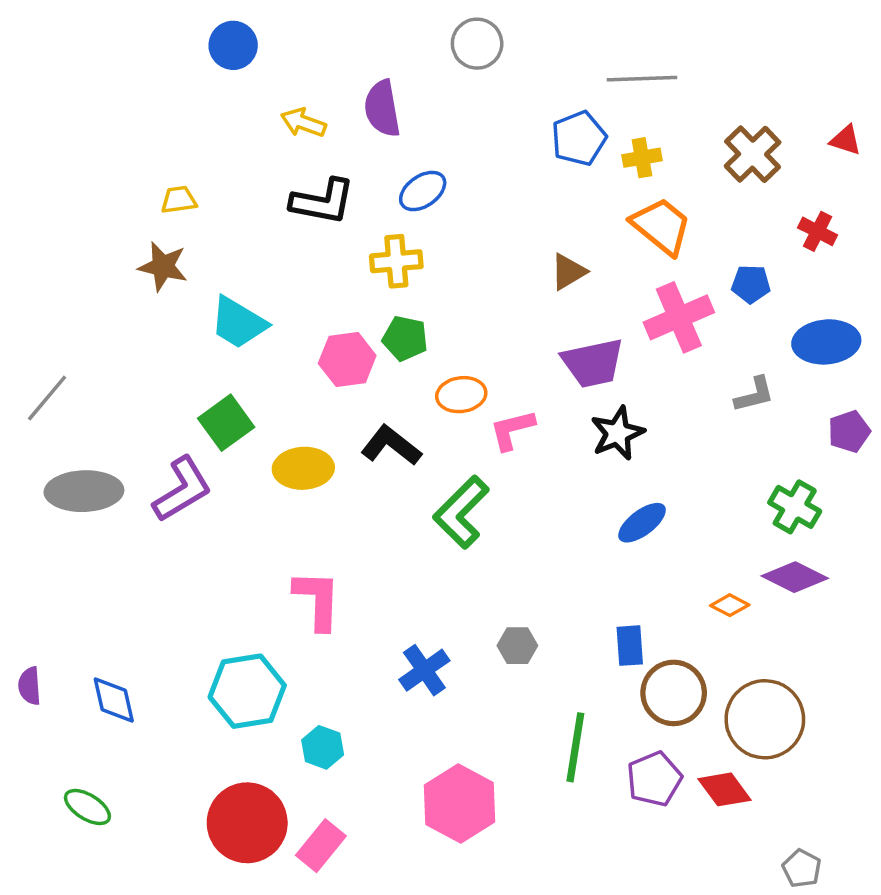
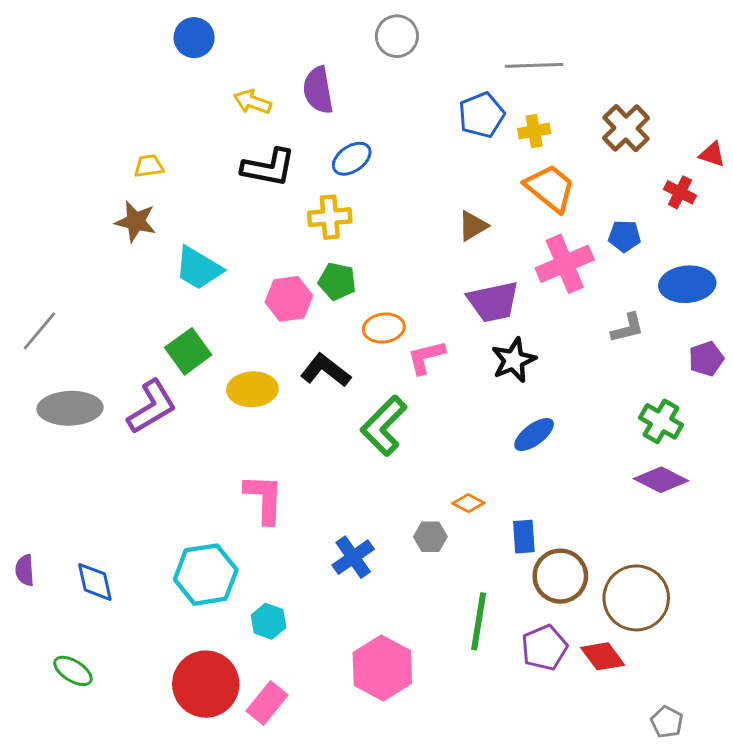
red triangle: (846, 140) -> (712, 154), moved
orange diamond: (730, 605) -> (468, 503), moved

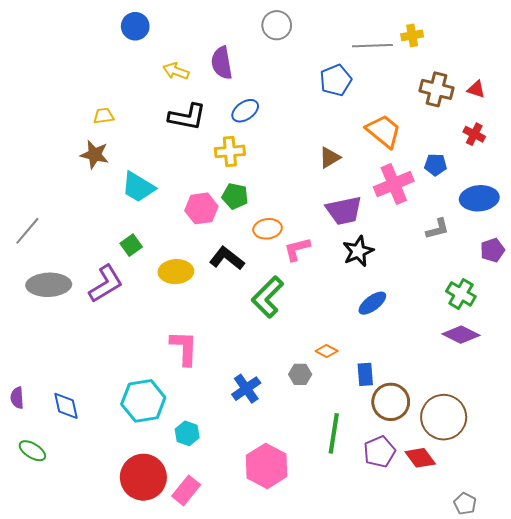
brown cross: (626, 128) -> (437, 89), turned -32
yellow cross: (534, 131) -> (412, 35), moved
red triangle: (712, 154) -> (476, 89), moved
green square: (188, 351) -> (131, 245), size x0.7
green ellipse: (73, 671) -> (32, 451), moved

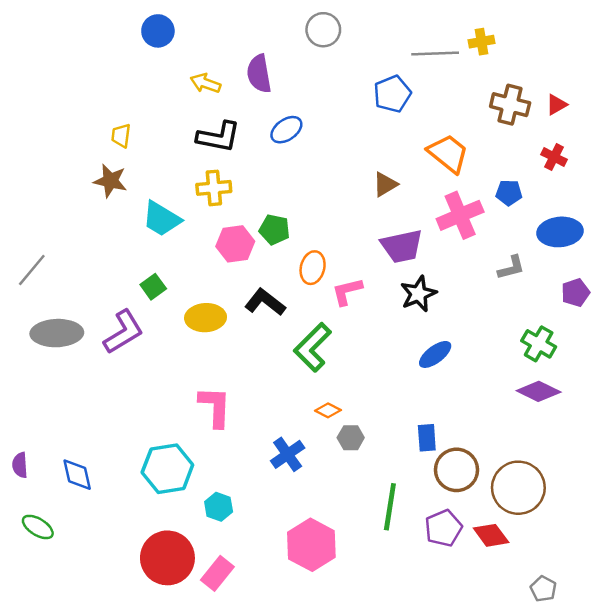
red triangle: (476, 89) -> (556, 105), turned -48
yellow trapezoid: (104, 116) -> (121, 136), turned -75
yellow cross: (230, 151) -> (214, 188), moved
orange ellipse: (268, 229) -> (313, 268), turned -68
orange diamond: (327, 351) -> (328, 410), moved

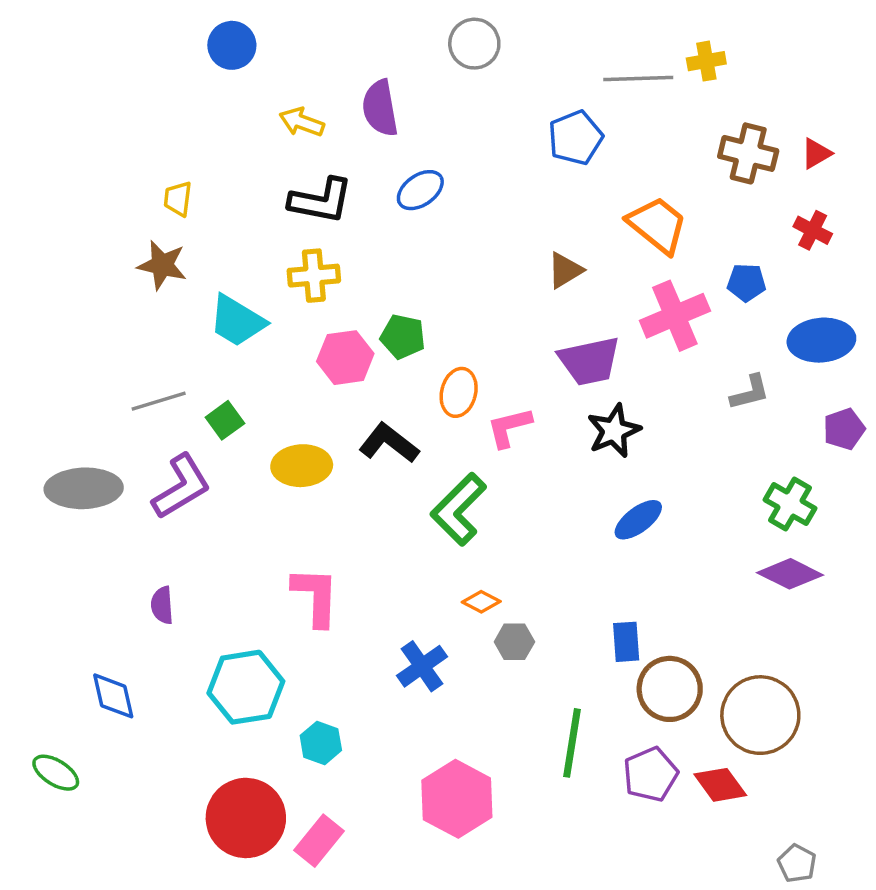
gray line: (32, 270) -> (159, 401), moved, turned 33
purple semicircle: (20, 465) -> (162, 605), moved

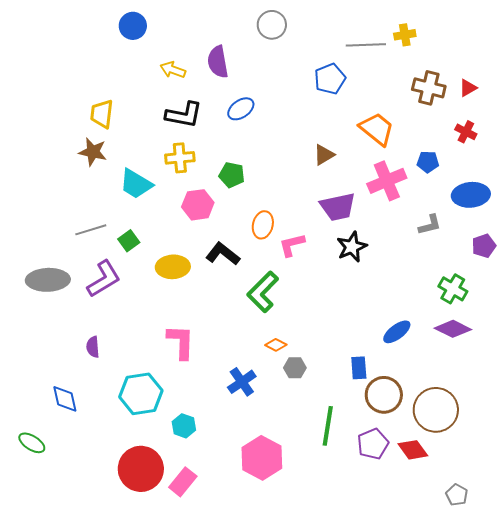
yellow trapezoid: (178, 199) -> (102, 114), size x1.4
green pentagon: (403, 337) -> (232, 175), moved
blue ellipse: (638, 520) -> (397, 332), moved

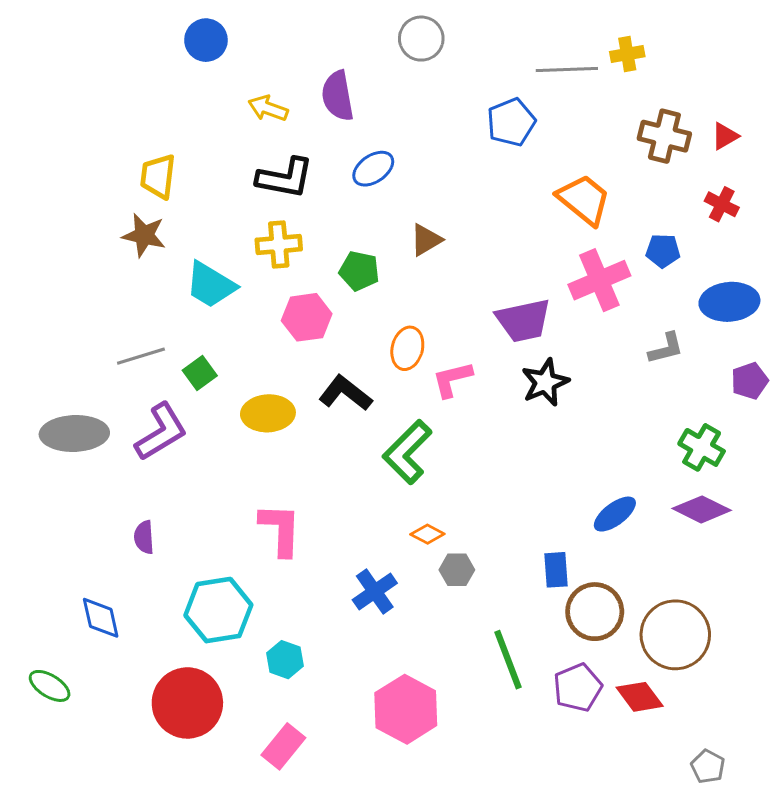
brown triangle: (324, 155) -> (426, 240), moved
green line: (328, 426) -> (508, 660), turned -30
red circle: (141, 469) -> (187, 703), moved

